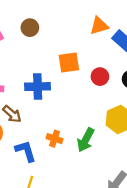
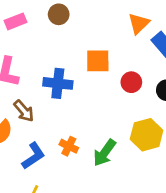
orange triangle: (99, 26) -> (139, 24), turned -36
blue L-shape: (26, 151) -> (33, 156), turned 65

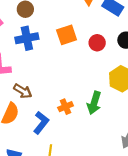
blue cross: (58, 83) -> (27, 38), moved
orange cross: (69, 146) -> (66, 107), turned -32

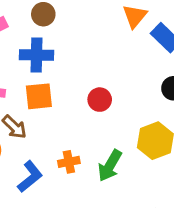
orange square: (67, 35) -> (39, 96), moved
red circle: (97, 43) -> (100, 100), moved

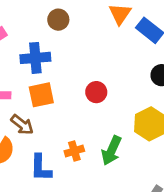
brown circle: (43, 14) -> (58, 20), moved
blue L-shape: (30, 177) -> (41, 168), turned 136

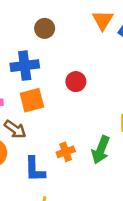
red circle: (96, 92) -> (76, 82), moved

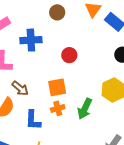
brown circle: (45, 28) -> (57, 12), moved
orange square: (32, 100) -> (57, 87), moved

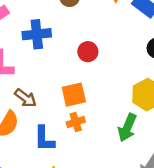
green arrow: (85, 109) -> (127, 128), moved

